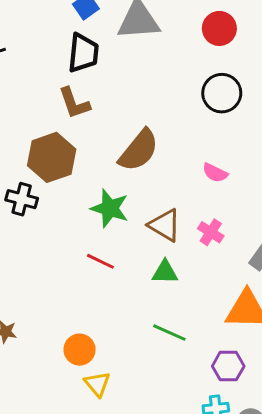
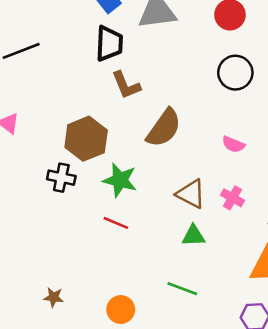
brown L-shape: (74, 103) -> (126, 85), moved
green star: (110, 208) -> (120, 180), moved
red line: (100, 261) -> (116, 223), moved
green line: (169, 333) -> (182, 289), moved

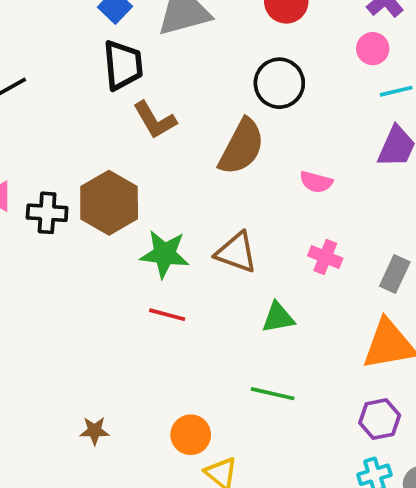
black circle: (235, 73) -> (279, 83), moved
brown semicircle: (164, 128) -> (242, 147), moved
black cross: (61, 178) -> (47, 213), moved
brown triangle: (191, 194) -> (236, 252), moved

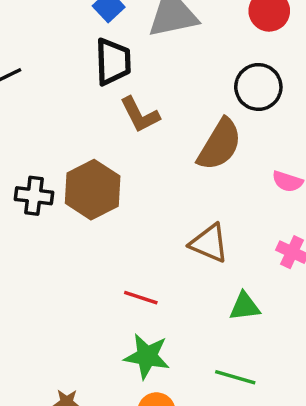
green star: (165, 254) -> (147, 356), moved

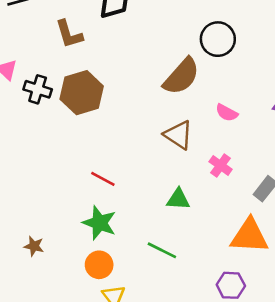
brown L-shape: (140, 115) -> (69, 34), moved
brown triangle: (209, 243) -> (178, 135), moved

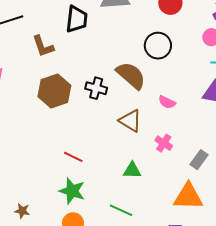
brown semicircle: (181, 76) -> (131, 75), turned -88
black cross: (38, 89) -> (96, 88), moved

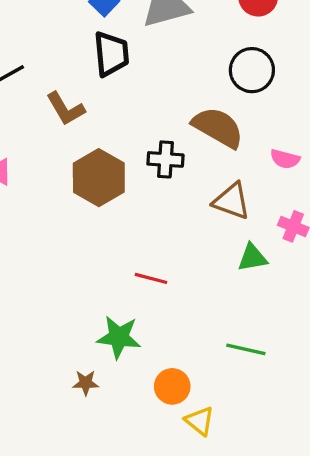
green triangle: (132, 170) -> (252, 258), moved
green star: (72, 191) -> (119, 337), moved

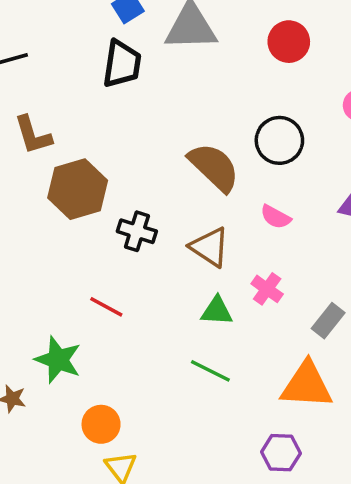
black circle: (252, 70) -> (279, 140), moved
brown L-shape: (65, 109) -> (33, 135), moved
black cross: (165, 159) -> (137, 231), moved
green line: (246, 349) -> (210, 371), moved

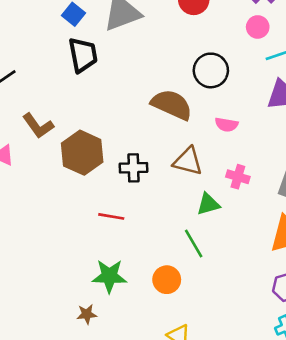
red line: (106, 307) -> (111, 216), moved
green line: (210, 371) -> (194, 244), moved, turned 52
orange circle: (101, 424) -> (167, 280), moved

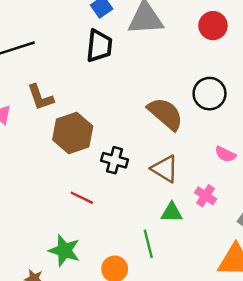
pink semicircle: (227, 125) -> (225, 154), moved

